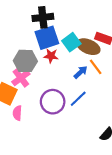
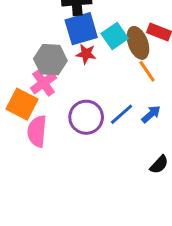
brown ellipse: (88, 47) -> (138, 43), turned 45
blue arrow: (81, 72) -> (151, 114), moved
pink semicircle: (17, 113) -> (37, 131), size x1.5

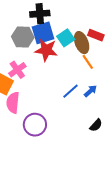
red star: (86, 54) -> (46, 50), size x1.6
gray hexagon: (50, 60) -> (23, 37), moved
purple circle: (86, 117) -> (35, 125), moved

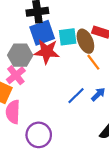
gray hexagon: (23, 37) -> (20, 55), moved
cyan square: (66, 38) -> (68, 37), turned 30

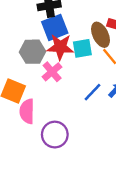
cyan square: (68, 37) -> (82, 48), moved
pink cross: (16, 75) -> (52, 72), moved

